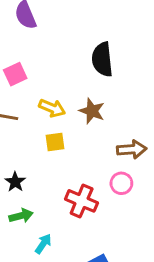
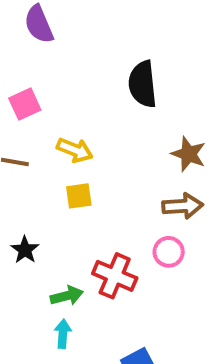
brown star: (92, 111) -> (189, 154), moved
green arrow: (21, 216) -> (67, 296), moved
cyan arrow: (43, 244) -> (63, 334), turned -30

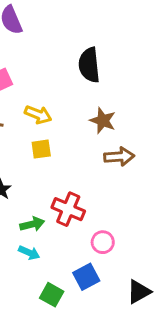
brown star: (189, 154) -> (103, 121), moved
pink circle: (169, 252) -> (103, 242), moved
cyan arrow: (63, 334) -> (29, 253), turned 110

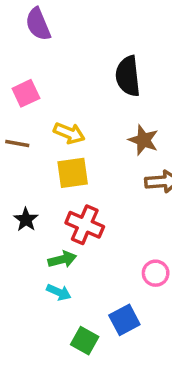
yellow square: (41, 149) -> (73, 173), size x1.4
red cross: (68, 209) -> (85, 225), moved
pink circle: (103, 242) -> (156, 273), moved

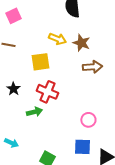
yellow arrow: (69, 133) -> (57, 39), moved
cyan arrow: (59, 292) -> (11, 143), moved
blue square: (124, 320) -> (82, 147), moved, turned 30

